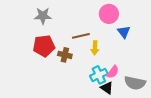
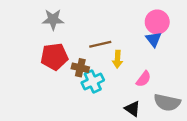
pink circle: (109, 14) -> (157, 22), moved
pink semicircle: (113, 72) -> (144, 79), moved
cyan cross: (99, 75) -> (93, 81), moved

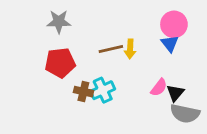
yellow arrow: (118, 59) -> (130, 49), moved
brown cross: (80, 68) -> (83, 92), moved
black triangle: (132, 109) -> (175, 93), moved, turned 35

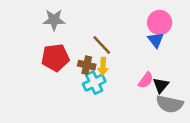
brown line: (111, 49) -> (102, 45), turned 60
yellow arrow: (130, 49) -> (103, 66), moved
brown cross: (83, 92) -> (87, 65), moved

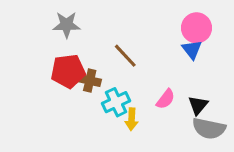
brown cross: (87, 65) -> (90, 80), moved
yellow arrow: (103, 66) -> (132, 119), moved
pink semicircle: (146, 80) -> (166, 99), moved

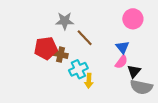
gray star: (67, 25) -> (65, 21), moved
blue triangle: (192, 50) -> (122, 47), moved
pink semicircle: (166, 99) -> (121, 62), moved

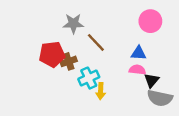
blue triangle: (122, 47) -> (139, 53), turned -48
brown cross: (61, 55) -> (69, 61), turned -32
pink semicircle: (121, 62) -> (137, 70), turned -120

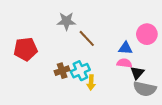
pink circle: (150, 21) -> (147, 34), moved
red pentagon: (52, 54) -> (26, 49), moved
brown cross: (69, 61) -> (62, 71), moved

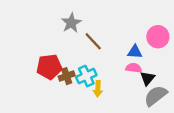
gray star: (66, 21) -> (71, 23), turned -30
red pentagon: (26, 49) -> (49, 67), moved
gray semicircle: (145, 89) -> (156, 96), turned 130

